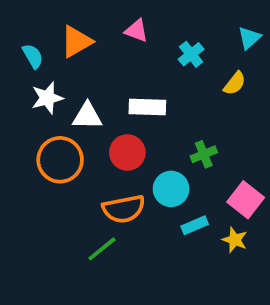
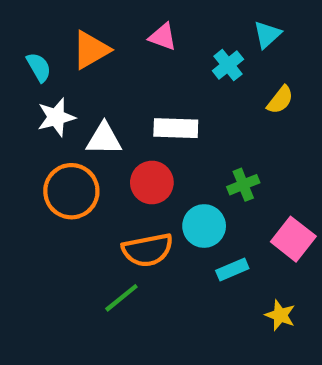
cyan triangle: (249, 38) -> (267, 35), moved
yellow star: (235, 240) -> (280, 315), moved

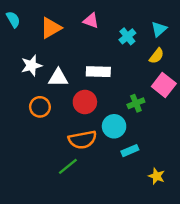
cyan triangle: (267, 35) -> (159, 29), moved
cyan semicircle: (39, 67) -> (13, 19), moved
orange circle: (71, 191) -> (40, 107), size x0.7
pink square: (293, 239) -> (164, 85), moved

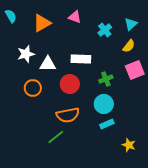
pink square: (164, 85) -> (135, 70), turned 30
green cross: (136, 103) -> (106, 79), moved
cyan circle: (114, 126) -> (104, 104), moved

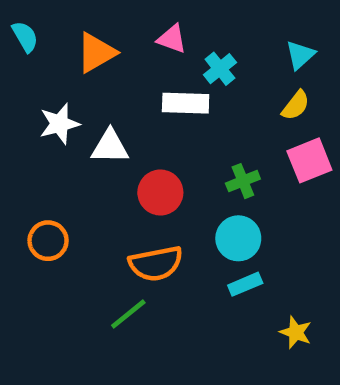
cyan cross: (105, 30) -> (220, 69), moved
white rectangle: (81, 59) -> (186, 103), moved
orange circle: (33, 88) -> (48, 241), moved

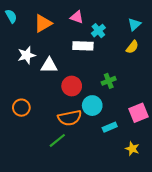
pink square: (309, 160) -> (138, 113), moved
cyan circle: (238, 238) -> (92, 106), moved

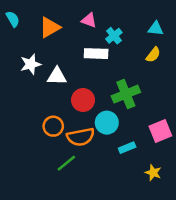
cyan triangle: (134, 24) -> (156, 29), turned 48
green cross: (109, 81) -> (126, 94), size x1.6
orange circle: (21, 108) -> (53, 126), moved

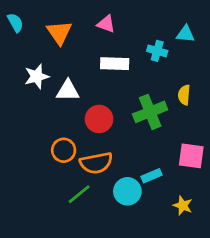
orange triangle: (50, 27) -> (59, 32), turned -35
cyan cross: (114, 36) -> (157, 51), moved, turned -35
yellow semicircle: (153, 55) -> (184, 95), moved, turned 147
cyan circle: (107, 123) -> (127, 191), moved
pink square: (160, 131) -> (191, 156), turned 30

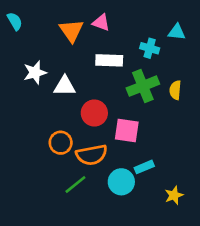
orange triangle: (59, 32) -> (71, 31), moved
green cross: (150, 112) -> (143, 86), moved
pink square: (191, 156) -> (127, 131), moved
yellow star: (183, 206) -> (174, 195), turned 30

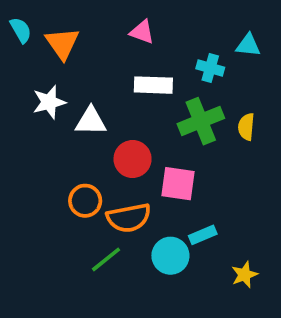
orange triangle: (71, 31) -> (62, 43), moved

